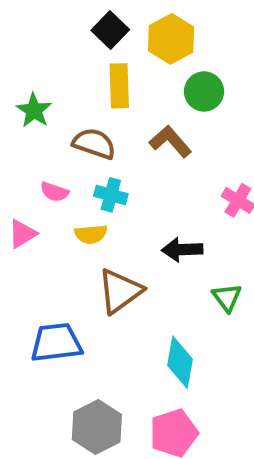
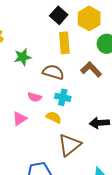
green star: (34, 110) -> (23, 57), turned 30
yellow semicircle: (91, 234) -> (54, 117), turned -147

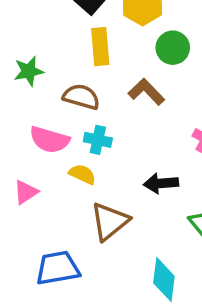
pink semicircle: (35, 97) -> (50, 140), size x1.6
pink triangle: (20, 119) -> (26, 192), moved

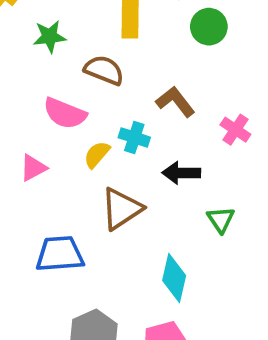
brown L-shape: (146, 92) -> (175, 102), moved
cyan cross: (98, 140) -> (134, 137), moved
yellow semicircle: (82, 174) -> (97, 154), turned -80

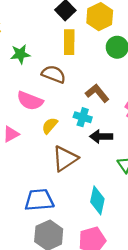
cyan cross: (134, 137) -> (83, 117), moved
blue trapezoid: (60, 254) -> (39, 200), moved

